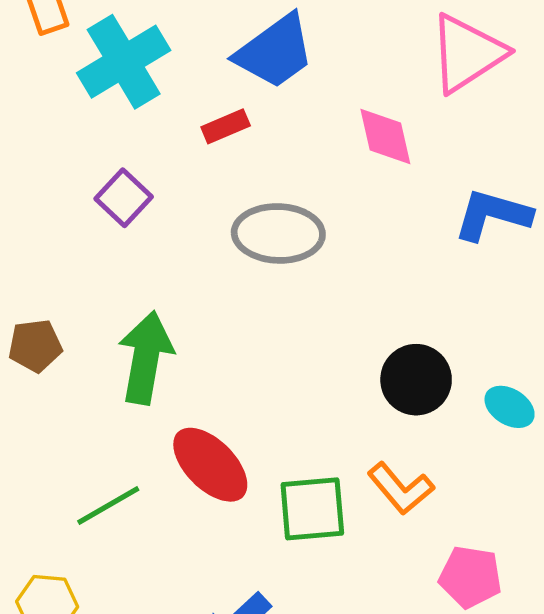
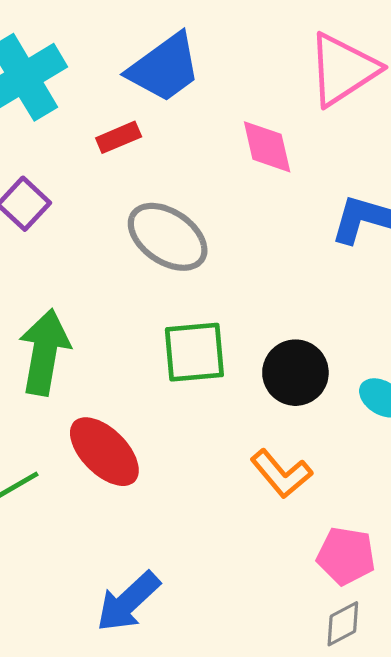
gray ellipse: (278, 233) -> (168, 237), turned 32
green square: (312, 509) -> (194, 352), moved

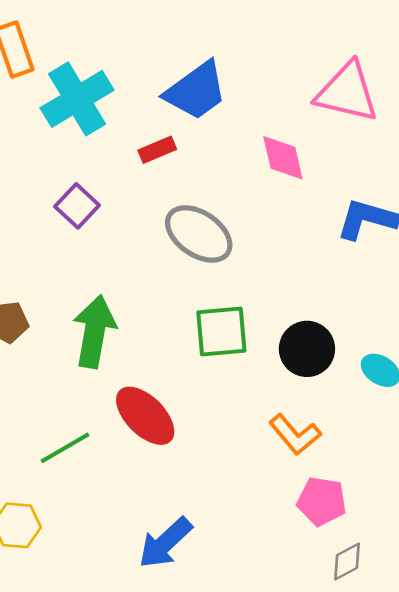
pink triangle: (343, 69) -> (347, 92), turned 46
pink pentagon: (346, 556) -> (322, 501), moved

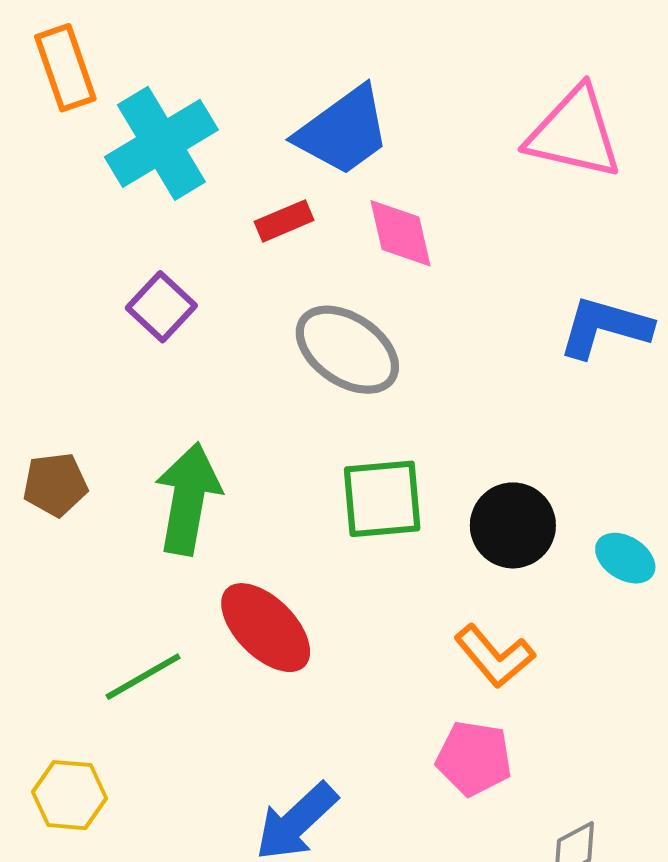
pink diamond: (283, 158) -> (400, 233), moved
pink pentagon: (322, 501) -> (474, 758), moved

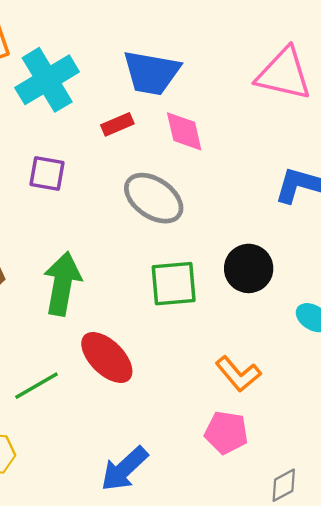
blue trapezoid: (343, 131) -> (151, 73), turned 46
purple square: (161, 307) -> (47, 174), turned -33
black circle: (513, 525) -> (249, 268), moved

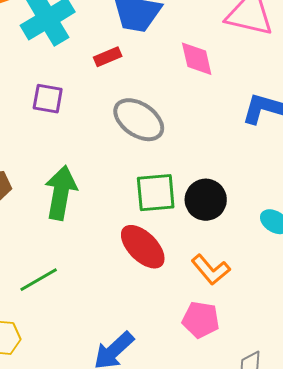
pink diamond: (184, 131) -> (197, 59), moved
black circle: (249, 268) -> (206, 200), moved
red ellipse: (107, 358) -> (143, 247), moved

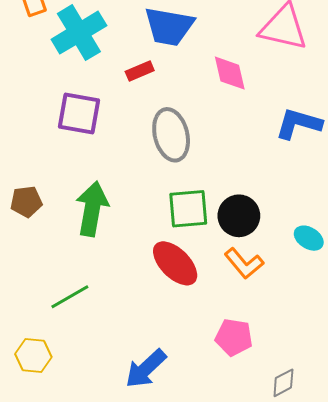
purple square: (48, 99) -> (79, 114), size x1.4
gray ellipse: (139, 120) -> (171, 135), turned 42
orange L-shape: (211, 270) -> (244, 263), moved

